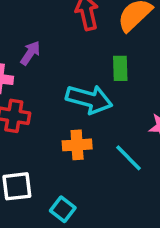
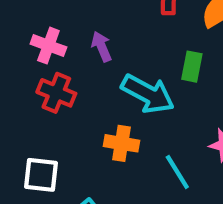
purple arrow: (30, 53) -> (102, 46), moved, turned -70

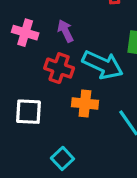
red cross: (56, 93) -> (59, 68), moved
white square: (41, 175) -> (28, 112), moved

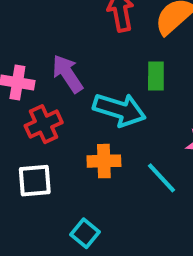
purple arrow: (65, 31) -> (67, 74), size x1.4
red cross: (59, 68) -> (44, 124), moved, turned -36

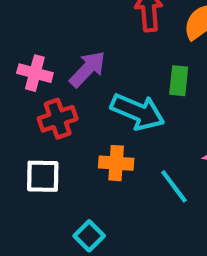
purple arrow: (67, 74) -> (88, 69), turned 72

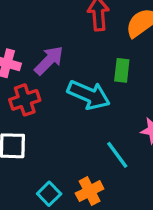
orange cross: (116, 163) -> (90, 191), moved, turned -32

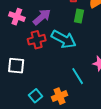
green rectangle: (122, 70) -> (79, 16), moved
red cross: (25, 100) -> (37, 40), moved

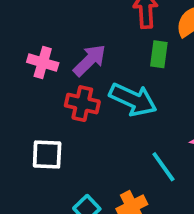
red cross: (37, 40) -> (82, 104), turned 30

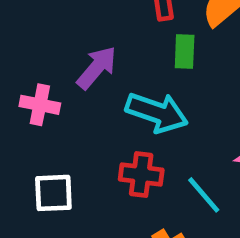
pink cross: (43, 63) -> (40, 105), moved
red cross: (82, 104) -> (141, 175), moved

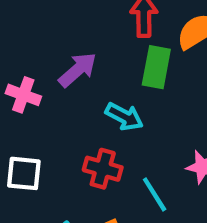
green rectangle: (185, 52) -> (156, 67), size x1.4
cyan arrow: (157, 112) -> (124, 117), size x0.7

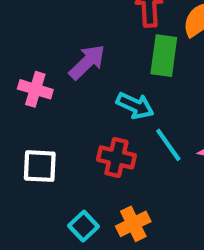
cyan line: (155, 194) -> (168, 145), moved

